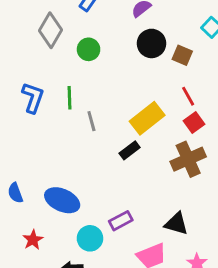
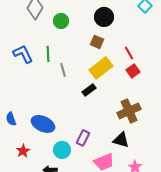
brown square: (182, 55) -> (97, 42), moved
blue L-shape: (33, 98) -> (23, 54), turned -45
brown cross: (188, 159) -> (129, 111), moved
purple rectangle: (121, 221) -> (83, 138), turned -35

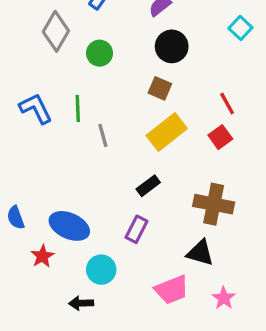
red line: (129, 53) -> (227, 103), moved
black rectangle: (89, 90) -> (148, 186), moved
brown cross: (129, 111) -> (214, 204), turned 35
purple rectangle: (83, 138) -> (136, 229), moved
red star: (23, 151) -> (42, 256), moved

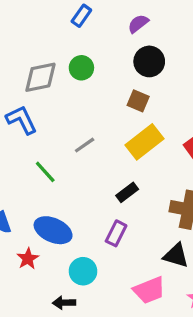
gray diamond: (56, 31) -> (40, 77), moved, turned 48
green line: (78, 109) -> (45, 172), moved, turned -40
gray line: (103, 135) -> (85, 145), turned 70

